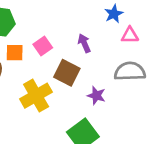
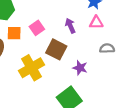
pink triangle: (130, 35) -> (96, 22), moved
gray semicircle: (130, 71) -> (107, 48), size x0.6

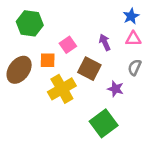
orange square: (14, 33) -> (48, 60), moved
gray semicircle: (107, 48) -> (135, 67), moved, turned -64

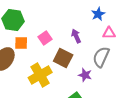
pink triangle: (133, 39) -> (109, 33), moved
orange square: (48, 60) -> (21, 43), moved
gray semicircle: (135, 67) -> (101, 57), size x1.5

